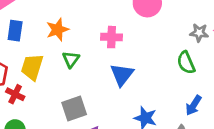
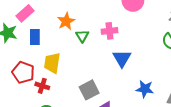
orange star: (57, 30) -> (66, 21), moved
green triangle: (71, 59) -> (82, 36), moved

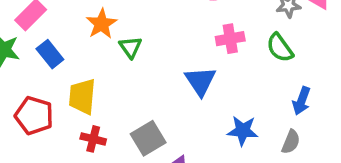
pink cross: (109, 31) -> (230, 39), moved
blue rectangle: (35, 37) -> (50, 54), turned -35
red cross: (42, 86) -> (93, 139), moved

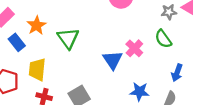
orange star: (102, 24) -> (36, 25), moved
pink cross: (230, 39) -> (134, 48), moved, turned -36
green triangle: (130, 47) -> (68, 38), size x1.5

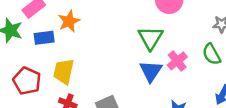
green triangle: (68, 38) -> (150, 38), moved
blue rectangle: (17, 42) -> (44, 38), turned -66

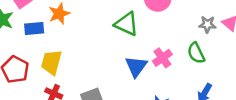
green triangle: (150, 38) -> (126, 24), moved, turned -40

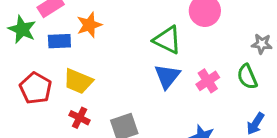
yellow trapezoid: (51, 62) -> (78, 81), turned -85
blue triangle: (136, 66) -> (167, 76), moved

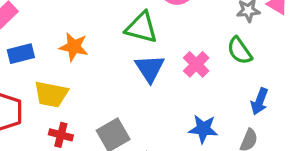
orange star: (89, 25) -> (74, 47), moved, turned -30

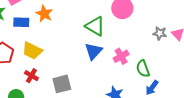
orange star: (74, 47) -> (44, 14), moved
green semicircle: (240, 51) -> (143, 69), moved

